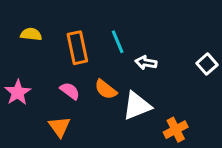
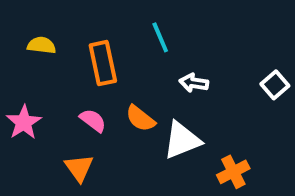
cyan line: (118, 42) -> (160, 37), moved

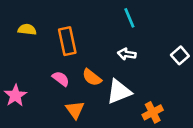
cyan line: (160, 37) -> (129, 18), moved
pink star: (24, 122) -> (15, 96), moved
orange triangle: (79, 168) -> (75, 110), moved

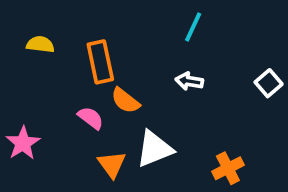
cyan line: (129, 18) -> (193, 27), turned 48
orange semicircle: (92, 77) -> (125, 101), moved
white triangle: (119, 92) -> (154, 149), moved

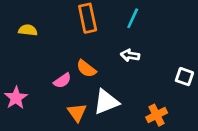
orange rectangle: (100, 62) -> (88, 18), moved
white square: (269, 83) -> (184, 77), moved, turned -30
pink semicircle: (91, 118) -> (62, 81), turned 108

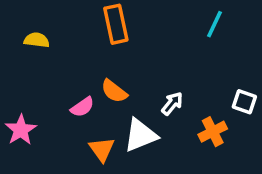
cyan line: (133, 18) -> (214, 24), moved
white arrow: (130, 55) -> (172, 103), moved, turned 120
orange cross: (157, 115) -> (213, 132), moved

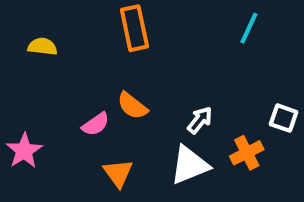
white triangle: (141, 135) -> (190, 165), moved

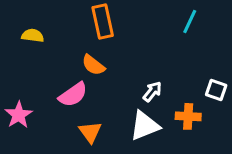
orange semicircle: (132, 106) -> (93, 65), moved
pink semicircle: (96, 124) -> (73, 95), size x1.4
orange cross: (247, 153) -> (188, 116), turned 30

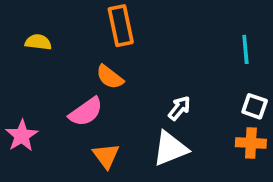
cyan line: (190, 22) -> (245, 49), moved, turned -30
orange cross: (188, 116) -> (251, 143), moved

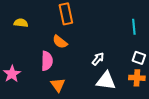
pink semicircle: (86, 112) -> (47, 61), turned -54
white triangle: (170, 148) -> (106, 81), moved, turned 30

